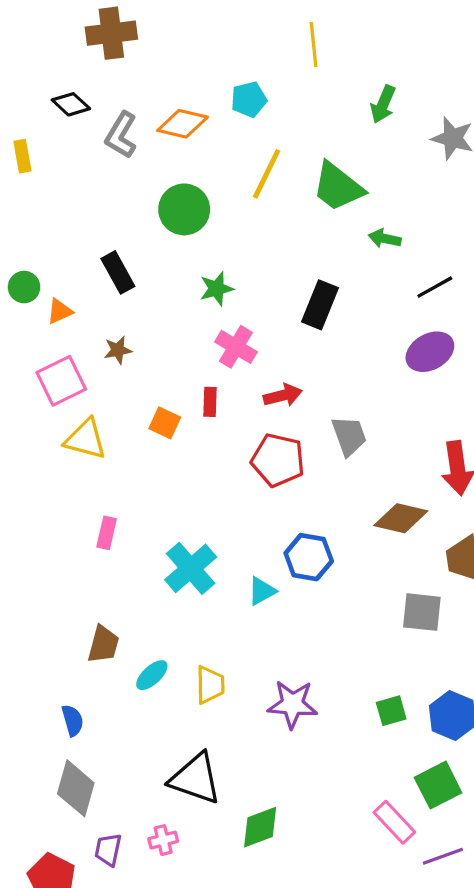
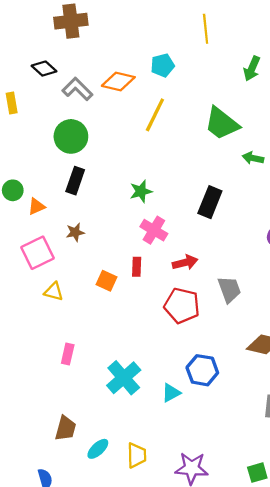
gray L-shape: (121, 135) -> (77, 89), turned 104
yellow line: (267, 174) -> (155, 115), moved
green circle: (184, 209) -> (71, 136), moved
black rectangle: (118, 272) -> (75, 181), turned 48
yellow triangle: (86, 439) -> (54, 292), size x0.7

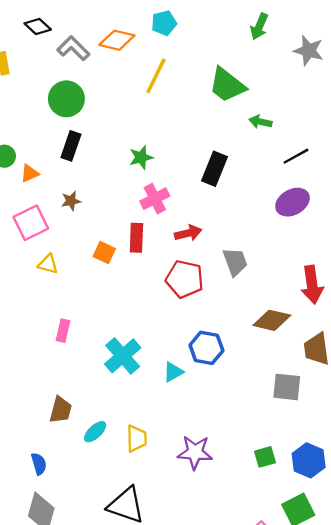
pink cross: (154, 230) -> (155, 199), turned 32
red rectangle: (137, 267) -> (136, 238), size x1.4

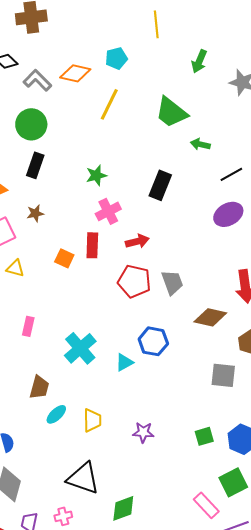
gray trapezoid: (235, 262) -> (172, 282), moved
brown trapezoid: (61, 410) -> (39, 387), moved
purple star: (195, 452) -> (143, 432), size x0.7

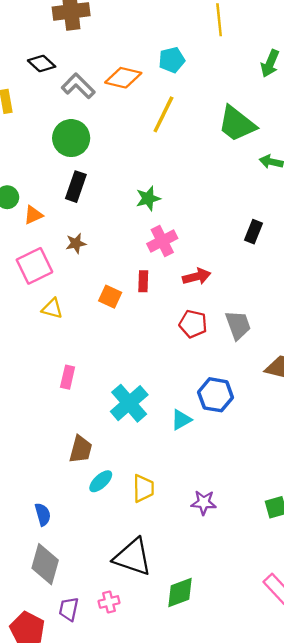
black rectangle: (160, 185) -> (253, 232), moved, size x0.7
red rectangle: (92, 245) -> (143, 281), size x0.7
red pentagon: (134, 281) -> (193, 324), size x0.7

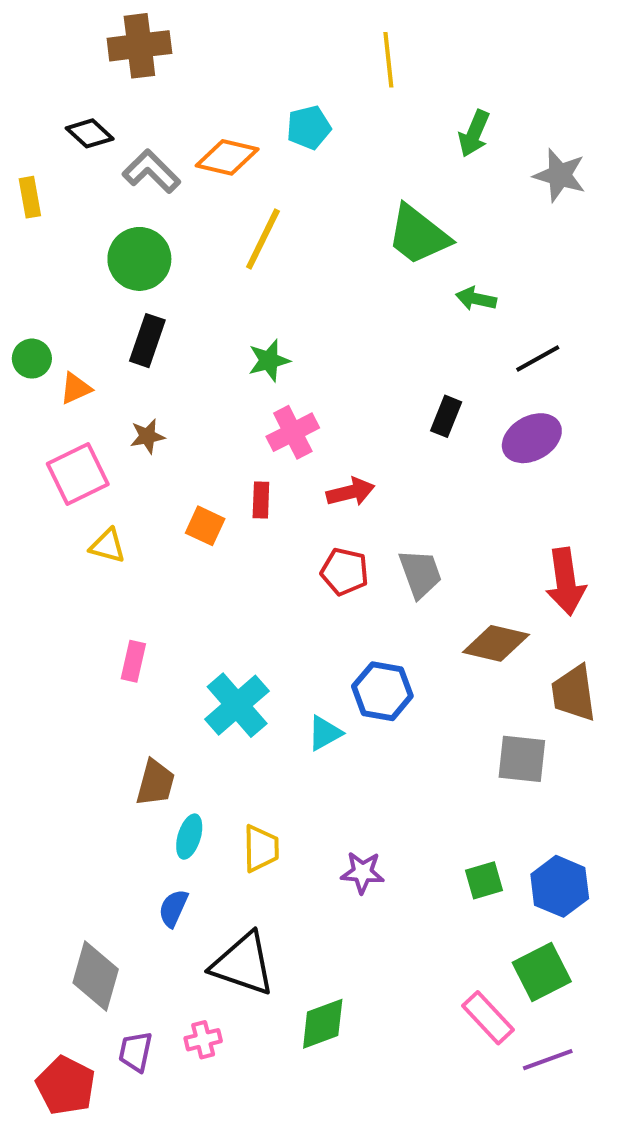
yellow line: (163, 114) -> (263, 239), moved
cyan ellipse: (101, 481) -> (189, 837), turned -30
blue semicircle: (43, 514) -> (173, 908), moved, turned -140

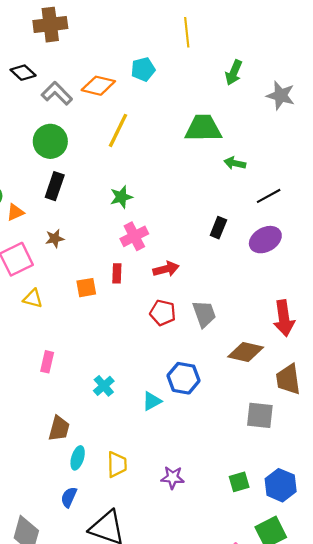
green trapezoid: (418, 235) -> (203, 128), turned 141
orange square: (205, 526) -> (86, 288), turned -35
cyan cross: (237, 705) -> (104, 386), size x0.6

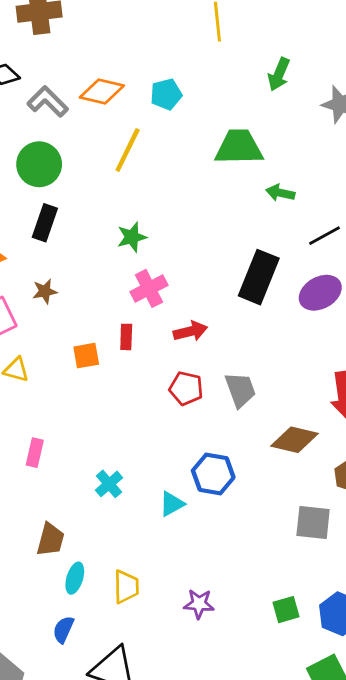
cyan pentagon: (143, 69) -> (166, 94), moved
black rectangle: (218, 228) -> (259, 277), size x1.8

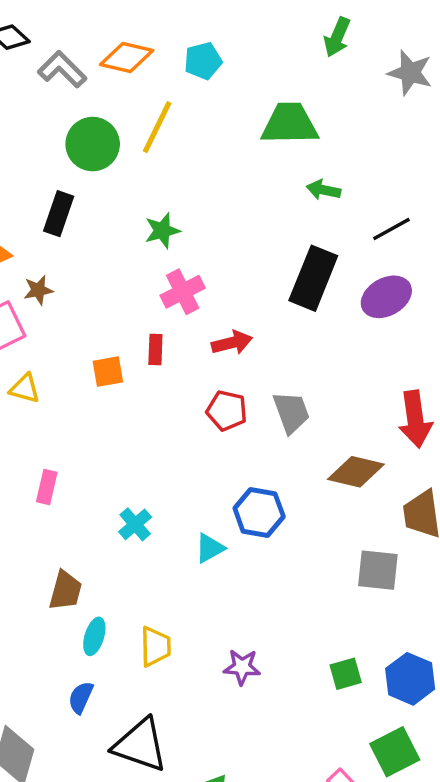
green circle: (39, 164) -> (93, 144), moved
green arrow: (280, 193) -> (324, 190), moved
brown star: (45, 291) -> (38, 290), moved

